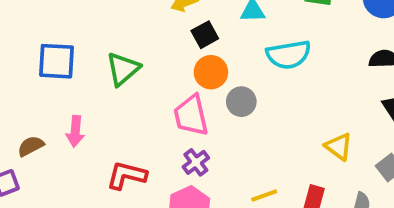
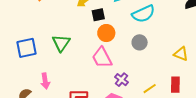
black square: (205, 35) -> (98, 15), turned 32
gray circle: (241, 102) -> (140, 42), moved
purple cross: (196, 162) -> (121, 80), moved

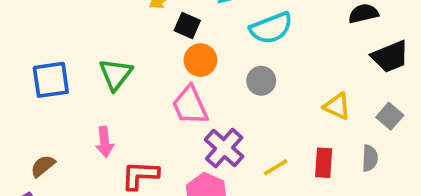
black square: (98, 15) -> (187, 25), turned 32
purple cross: (121, 80) -> (224, 148), size x1.5
pink arrow: (45, 81) -> (105, 142), moved

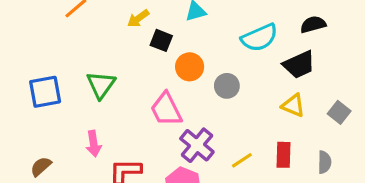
cyan semicircle: (271, 28) -> (259, 38), moved
black trapezoid: (390, 57) -> (299, 65), moved
orange circle: (200, 60) -> (190, 67), moved
gray semicircle: (370, 158) -> (324, 162), moved

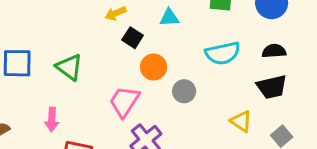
black trapezoid: (299, 65) -> (272, 87), moved
green triangle: (101, 85) -> (69, 67), turned -40
pink trapezoid: (166, 109) -> (124, 102), turned 48

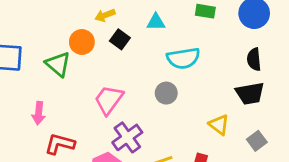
black semicircle: (274, 51) -> (254, 59), turned -95
cyan semicircle: (223, 53) -> (183, 58), moved
orange circle: (154, 67) -> (82, 42), moved

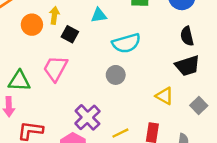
yellow arrow: (105, 15) -> (54, 15), turned 126
orange circle: (82, 42) -> (32, 25), moved
green triangle: (58, 64) -> (19, 81), moved, turned -30
pink trapezoid: (109, 100) -> (55, 68), moved

